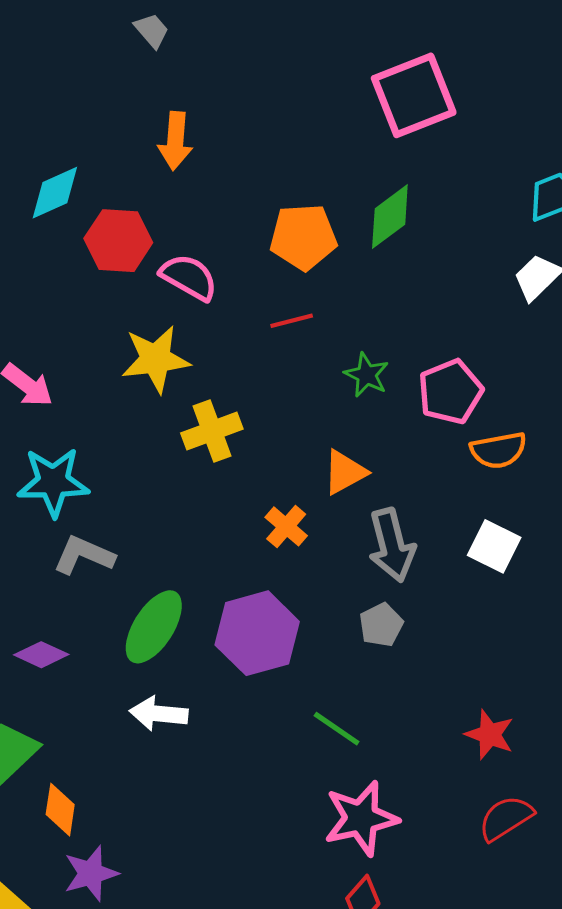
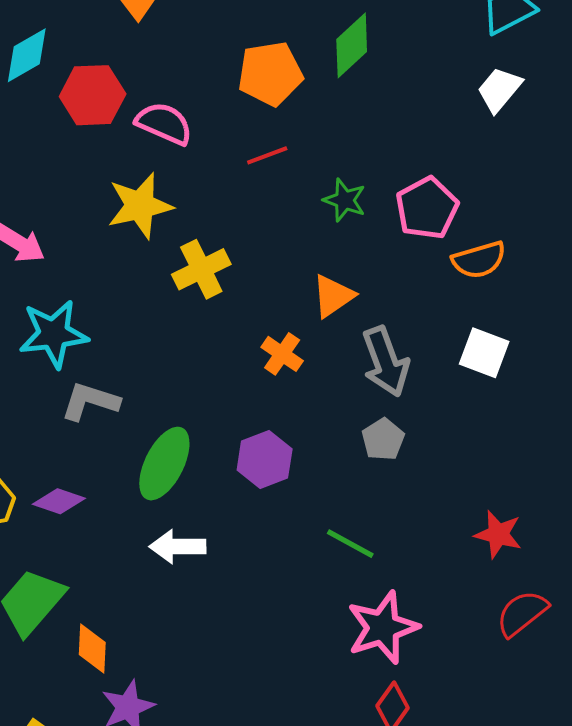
purple hexagon: (257, 633) -> (265, 459), size x0.7

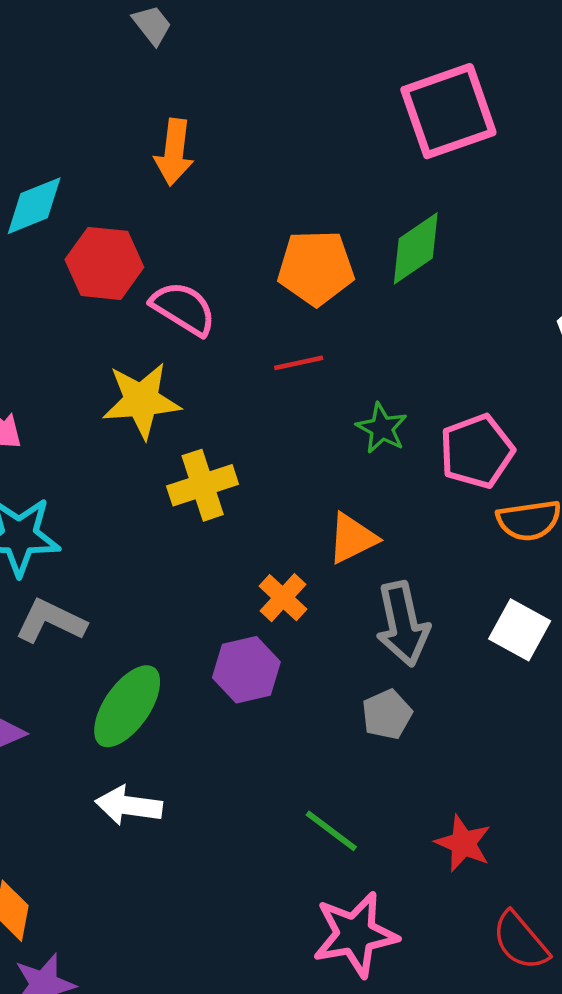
purple hexagon: (265, 459) -> (246, 670), moved
red star: (498, 534) -> (463, 843), moved
red semicircle: (522, 613) -> (520, 941), turned -100

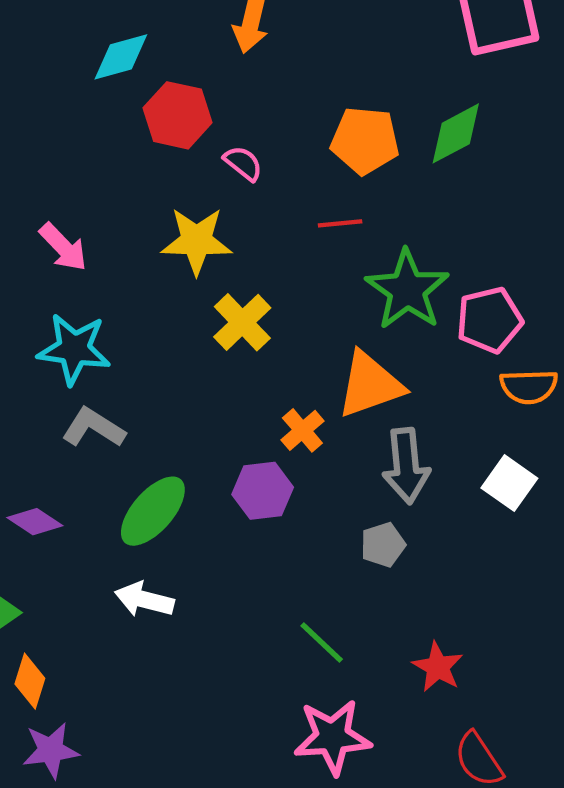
pink semicircle: (183, 308) -> (243, 163), size x0.7
green star: (382, 428) -> (407, 290), size x1.8
yellow cross: (203, 485) -> (242, 322), turned -32
orange triangle: (352, 538) -> (370, 385), size x1.5

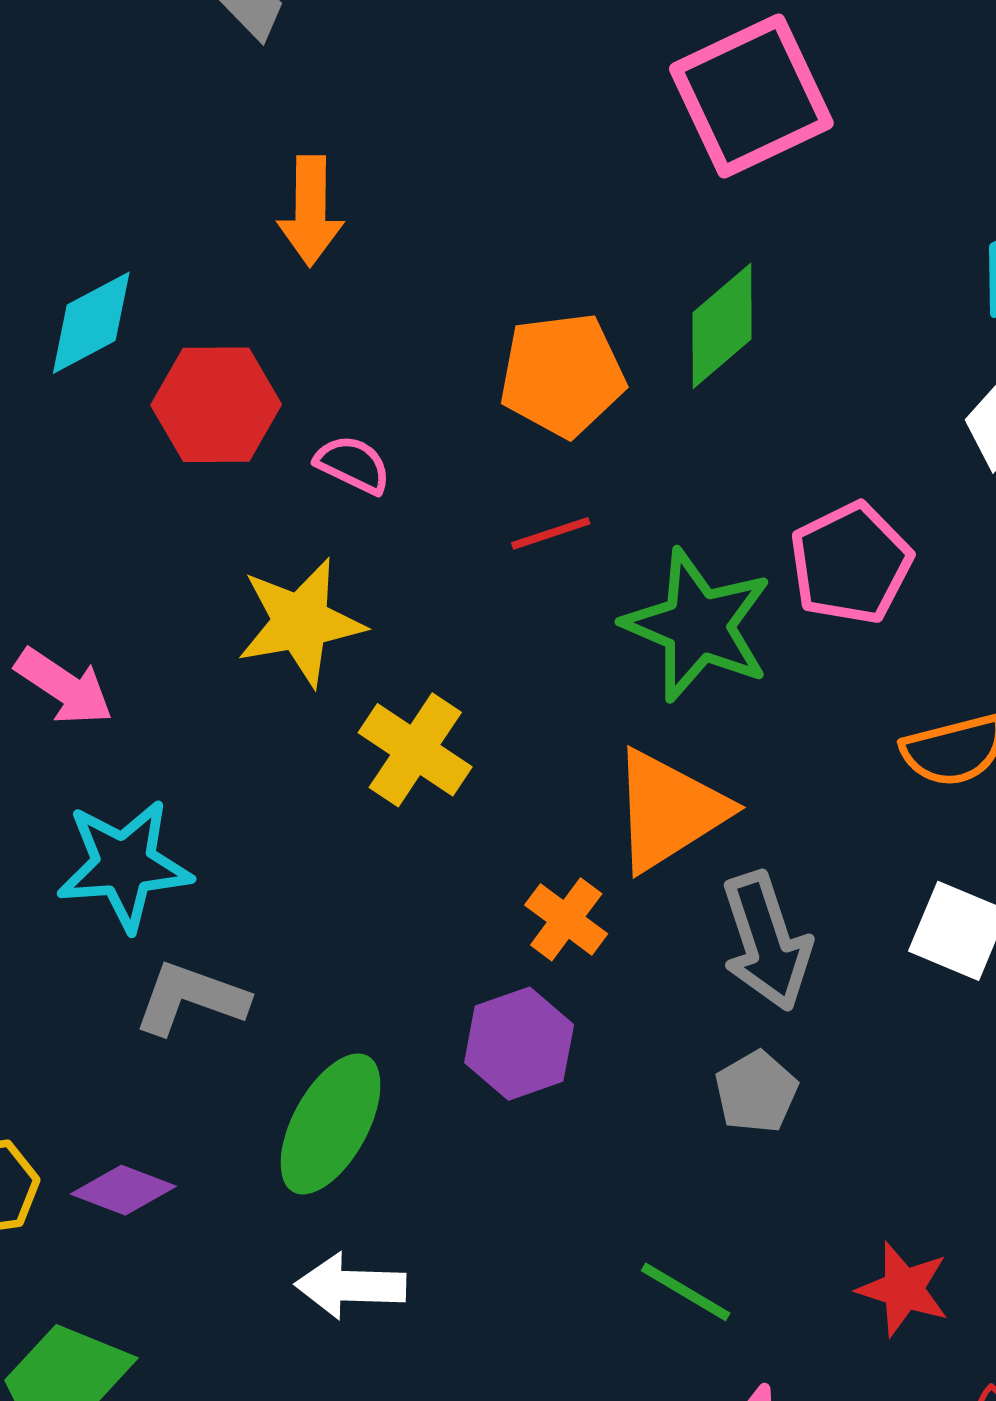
pink pentagon: (489, 320) -> (851, 563), moved

